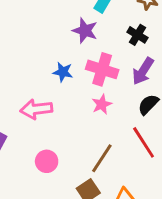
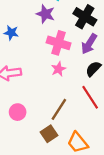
black cross: (137, 35) -> (85, 17), size x1.5
blue star: (63, 72) -> (11, 33), moved

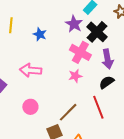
black cross: (85, 17) -> (97, 32), moved
purple arrow: (89, 44) -> (108, 59), turned -54

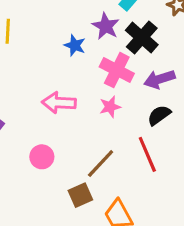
blue star: (40, 34) -> (75, 45), moved
purple arrow: (108, 59) -> (159, 79), turned 84
pink arrow: (31, 70) -> (59, 103), moved

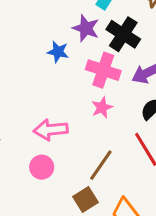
pink arrow: (59, 103) -> (51, 130), moved

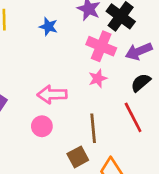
blue star: (58, 52) -> (48, 27), moved
brown line: (101, 165) -> (93, 128), turned -44

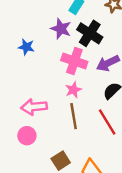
brown line: (93, 128) -> (74, 116), moved

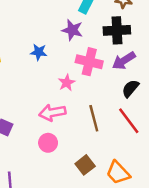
black cross: (90, 33) -> (117, 30), moved, turned -30
pink star: (73, 90) -> (67, 83), moved

